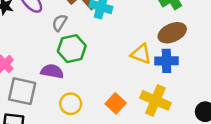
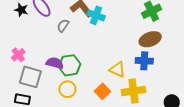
green hexagon: (72, 49) -> (70, 65), moved
yellow triangle: (141, 54) -> (117, 69), moved
yellow cross: (155, 100) -> (134, 91), turned -35

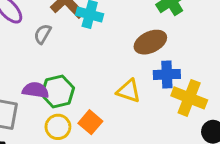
brown ellipse: (150, 39) -> (150, 42), moved
orange square: (102, 91) -> (90, 122), moved
yellow cross: (134, 91) -> (189, 98), moved, turned 35

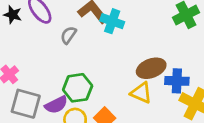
brown ellipse: (150, 42) -> (151, 68), moved
purple semicircle: (36, 90) -> (56, 105), moved, turned 140

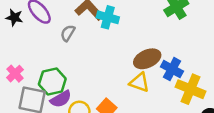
blue cross: (177, 81) -> (172, 69), turned 30
green hexagon: (78, 88) -> (52, 81), moved

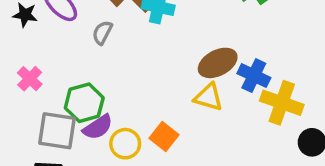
pink cross: (15, 74) -> (30, 79), moved

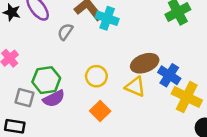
gray square: (57, 131) -> (25, 98), size x0.7
yellow circle: (125, 144) -> (96, 76), moved

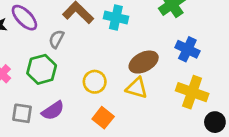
cyan cross: (107, 18) -> (116, 18), moved
blue cross: (169, 75) -> (187, 49), moved
green hexagon: (46, 80) -> (42, 69), moved

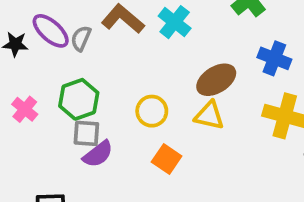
cyan cross: (116, 18) -> (175, 22), turned 30
gray semicircle: (56, 39) -> (81, 38), moved
gray square: (22, 113) -> (86, 133), moved

